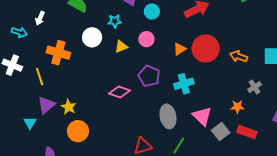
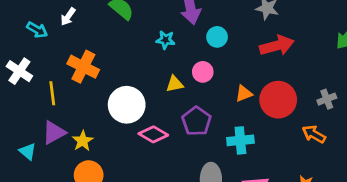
white circle: (92, 37) -> (127, 105), moved, size x1.4
yellow triangle: (121, 47) -> (175, 84), moved
orange arrow: (239, 56) -> (314, 134), moved
gray cross: (255, 87) -> (327, 99), moved
cyan triangle: (30, 123) -> (28, 152), turned -32

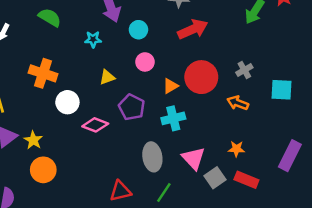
orange cross: (83, 67) -> (43, 73), moved
pink circle: (203, 72) -> (145, 62), moved
orange triangle: (244, 94) -> (170, 86), moved
white circle: (127, 105) -> (67, 102), size x0.7

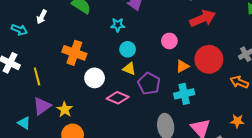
cyan circle: (138, 30) -> (128, 49), moved
pink circle: (145, 62) -> (169, 41), moved
yellow triangle: (107, 77) -> (129, 69), moved, turned 40

